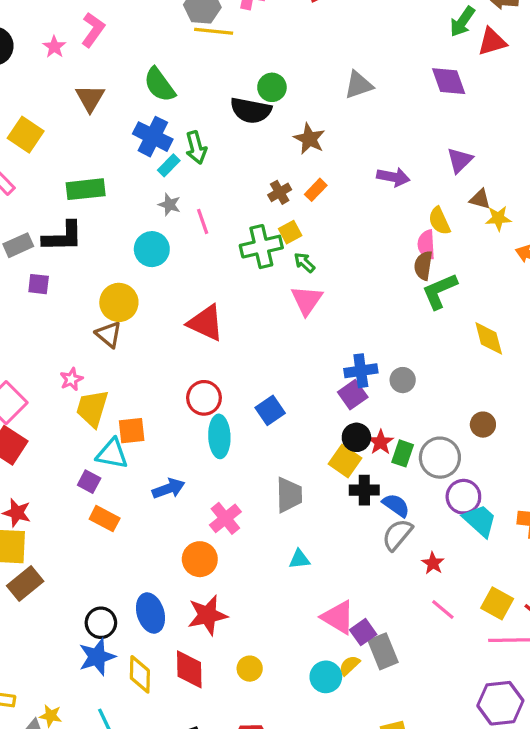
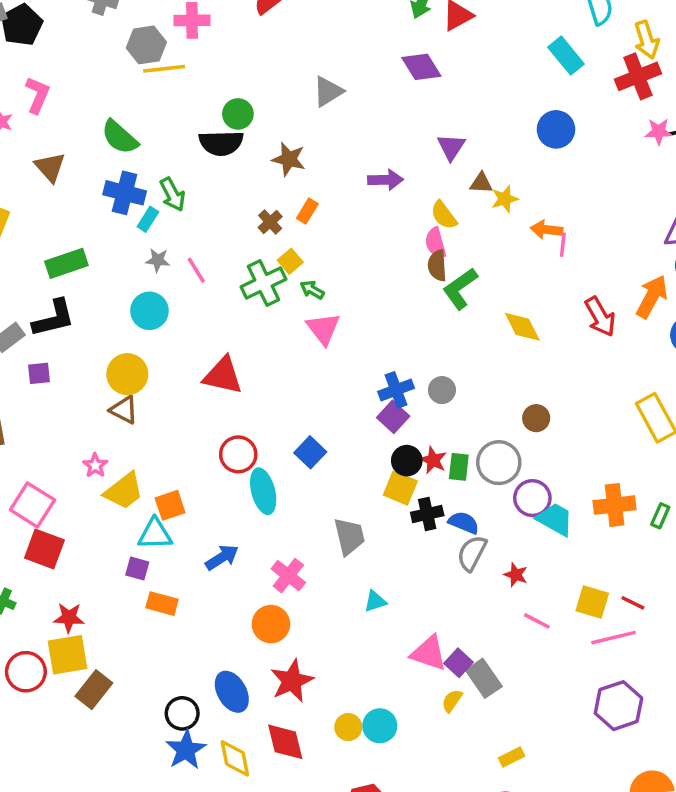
yellow trapezoid: (92, 408) -> (124, 491), turned -132
cyan circle: (326, 677) -> (380, 726), moved

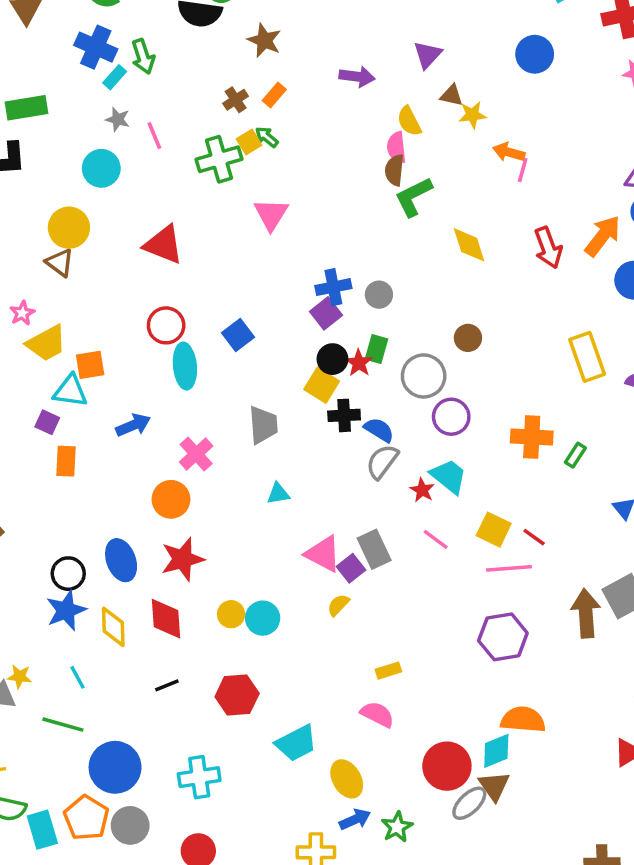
green arrow: (312, 290) -> (267, 137), moved
green rectangle: (459, 467) -> (377, 349), moved
cyan trapezoid: (555, 519) -> (449, 476), moved
orange rectangle: (162, 604) -> (66, 461), turned 68
gray rectangle: (484, 678) -> (374, 549), moved

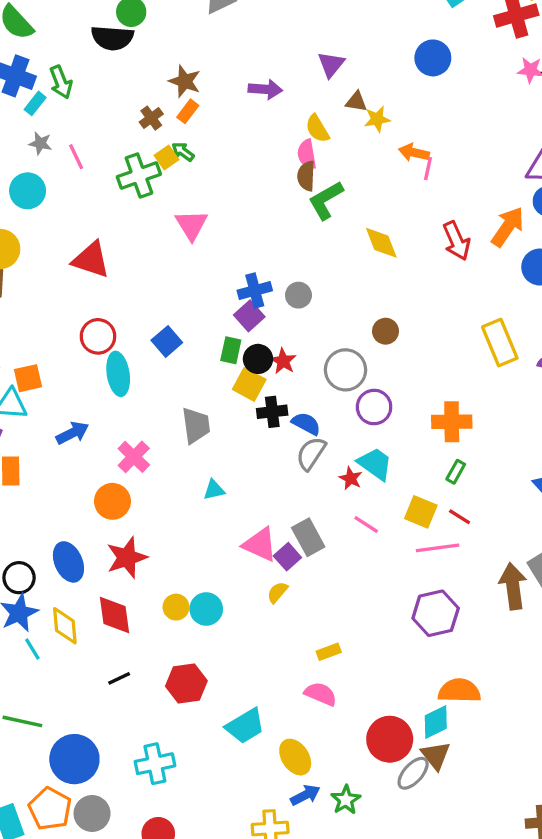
brown star: (264, 40) -> (185, 81), moved
green rectangle: (377, 349) -> (231, 350), moved
green rectangle: (575, 455) -> (456, 472), moved
cyan line: (77, 677) -> (32, 649), moved

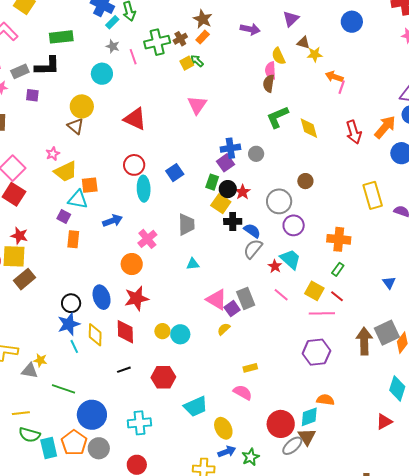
green cross: (139, 176) -> (157, 42), moved
green L-shape: (326, 200) -> (278, 117), moved
orange semicircle: (459, 691) -> (325, 400), size x0.7

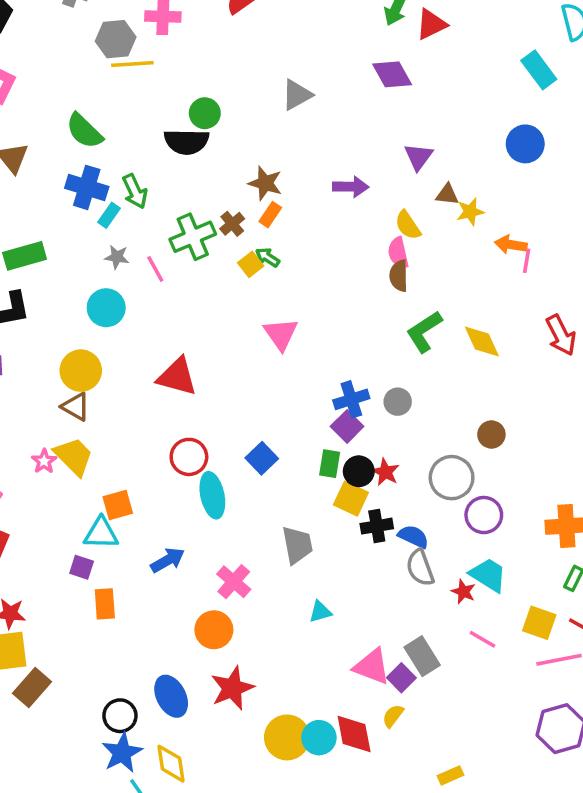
yellow trapezoid: (66, 172) -> (74, 456), moved, turned -100
gray semicircle: (253, 249) -> (420, 568), turned -50
yellow circle: (162, 331) -> (287, 737), size x1.6
red diamond: (125, 332) -> (354, 734), moved

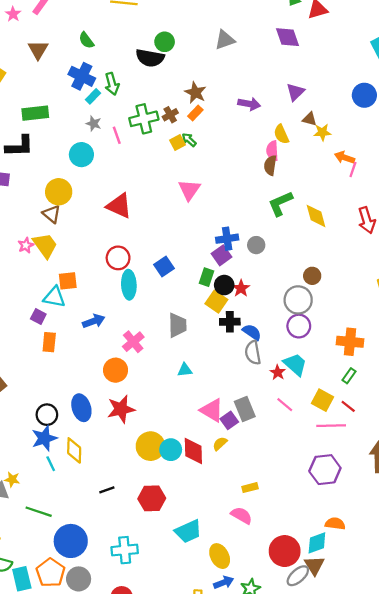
green semicircle: (84, 131) -> (86, 40), size x0.7
gray circle: (452, 478) -> (298, 300), moved

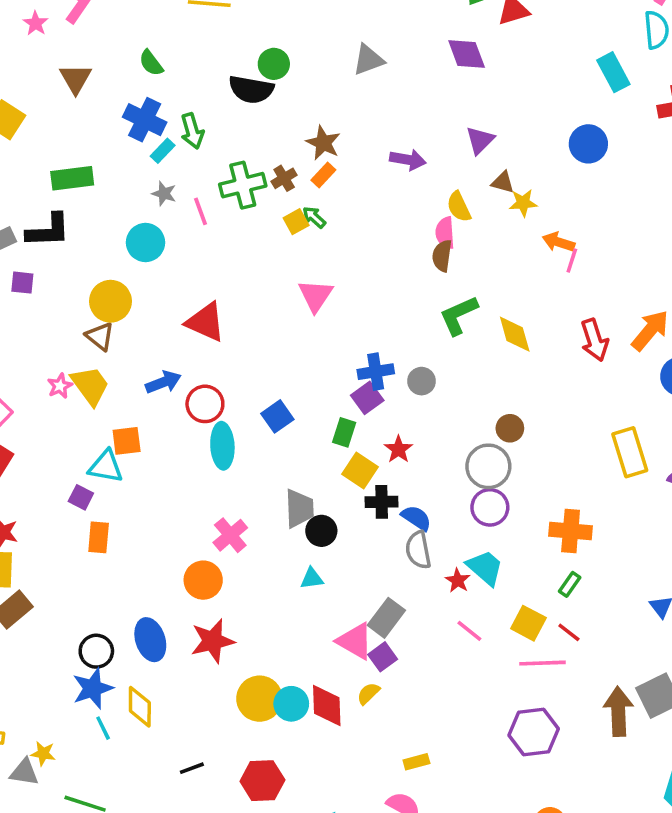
black circle: (224, 285) -> (321, 531), moved
blue arrow: (94, 321) -> (163, 382), moved
gray rectangle: (245, 409) -> (386, 618), moved, turned 60

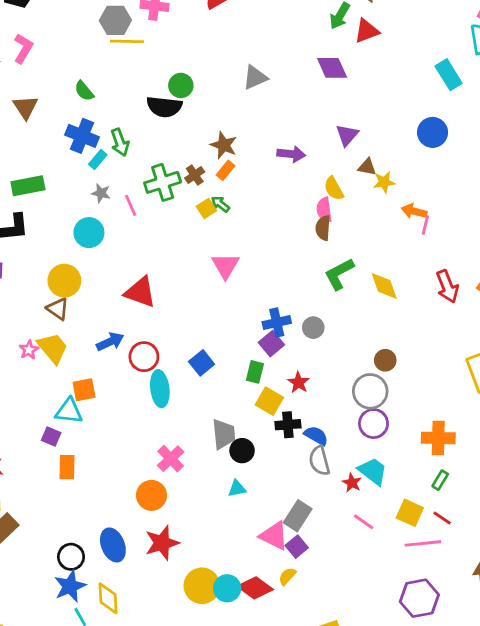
red diamond: (327, 706) -> (255, 588), turned -48

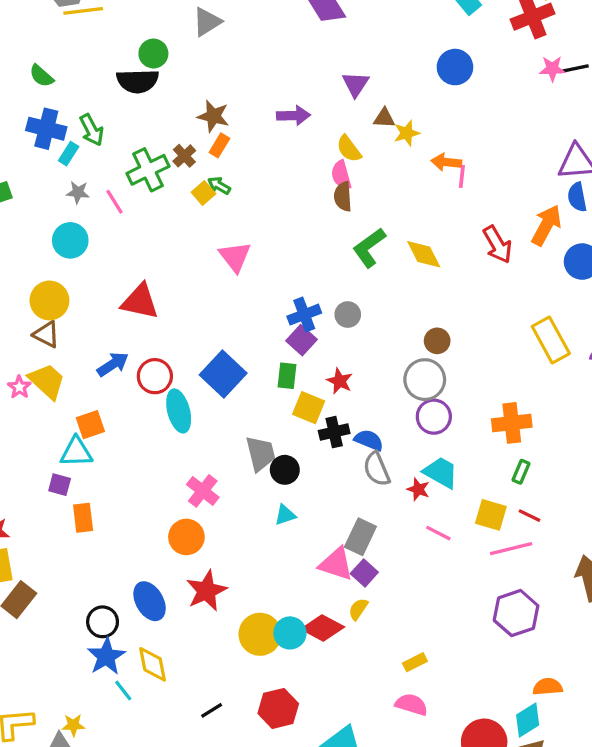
gray triangle: (255, 77) -> (207, 22), moved
blue square: (202, 363) -> (223, 374), size x1.5

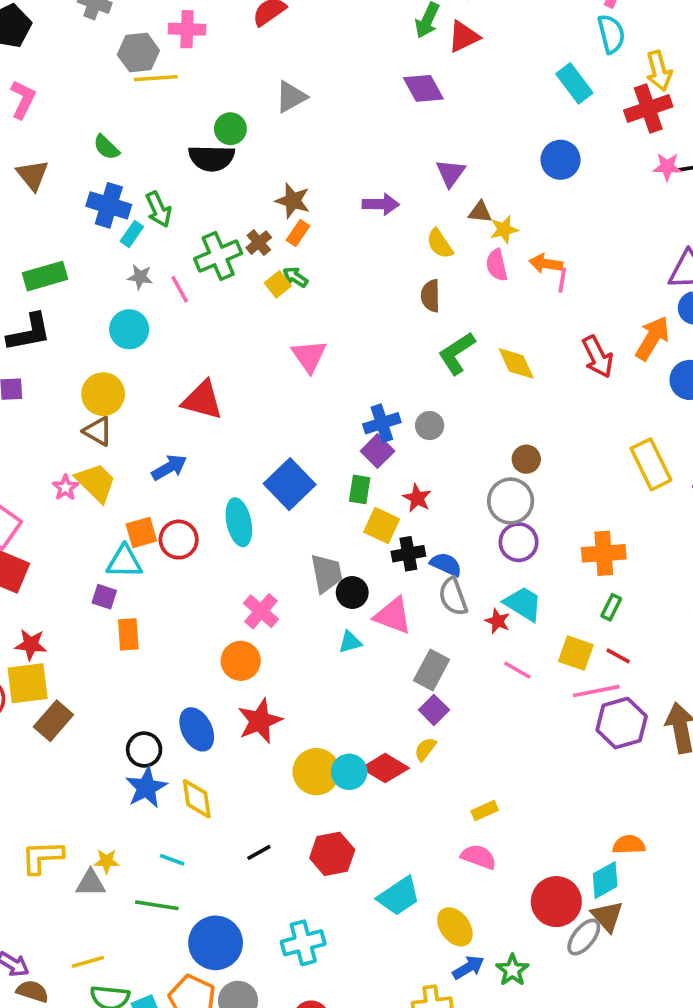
pink semicircle: (341, 175) -> (497, 265), moved
red circle: (155, 376) -> (179, 540), moved
pink triangle: (336, 564) -> (393, 616), moved
purple hexagon: (516, 613) -> (622, 723), moved
cyan line: (123, 691) -> (172, 860), moved, turned -35

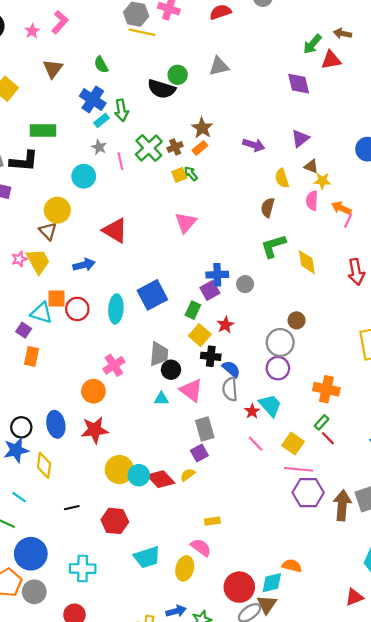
green cross: (218, 256) -> (149, 148), turned -36
red line: (618, 656) -> (328, 438), moved
gray rectangle: (432, 670) -> (205, 429), turned -60
yellow ellipse: (455, 927) -> (185, 568), moved, turned 35

